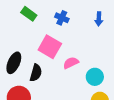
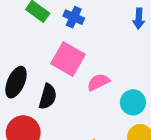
blue cross: (62, 18) -> (74, 17), moved

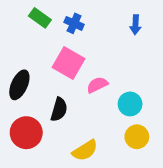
black semicircle: (48, 97) -> (59, 109), moved

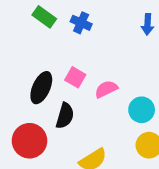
pink square: (69, 63) -> (75, 77), moved, size x0.6
black ellipse: (19, 85) -> (41, 88), moved

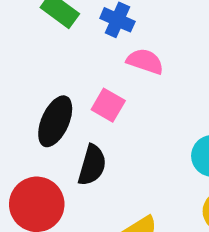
pink semicircle: (106, 89) -> (145, 61), moved, turned 45

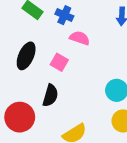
black ellipse: (55, 121) -> (26, 56), moved

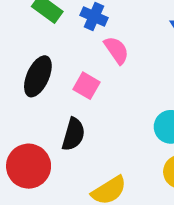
pink semicircle: (80, 38) -> (116, 50), turned 36

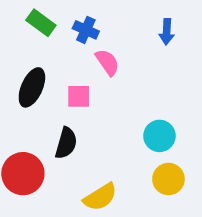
pink square: (87, 86) -> (79, 96), turned -30

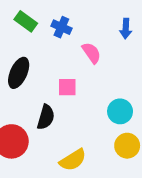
pink semicircle: (107, 62) -> (91, 53), moved
pink square: (79, 96) -> (67, 87), moved

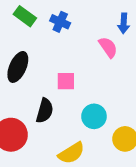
pink semicircle: (91, 53) -> (108, 47), moved
cyan circle: (120, 111) -> (94, 116), moved

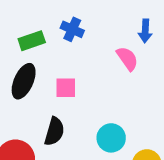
green rectangle: (25, 16) -> (32, 41), moved, turned -55
pink square: (66, 81) -> (66, 88), moved

